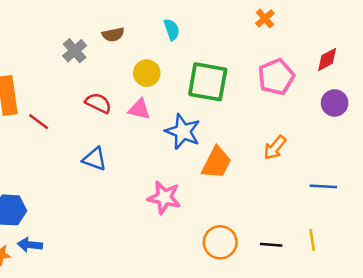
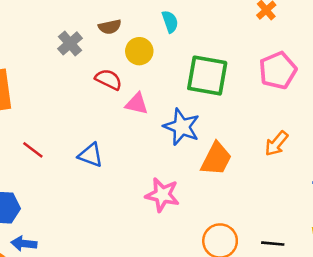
yellow circle: (147, 73) -> (139, 51), moved
red semicircle: (98, 103) -> (108, 79), moved
red line: (39, 122) -> (33, 150), moved

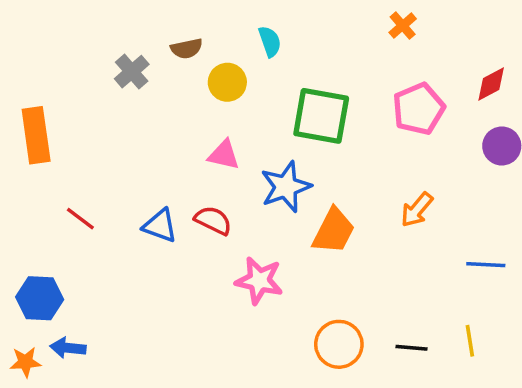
red semicircle: (108, 79) -> (213, 220), moved
blue star: (182, 127) -> (286, 187), turned 30

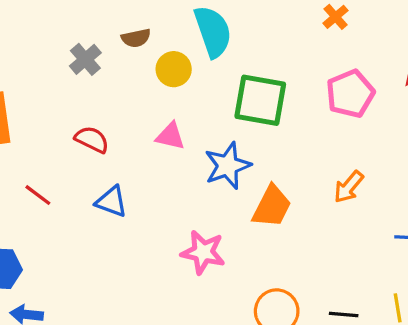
cyan semicircle: (270, 42) -> (213, 32), size x1.8
red semicircle: (213, 220) -> (92, 139), moved

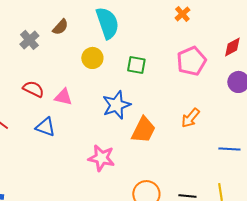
brown semicircle: (136, 38) -> (60, 27), turned -36
yellow circle: (174, 69) -> (92, 58), moved
green square: (260, 100) -> (136, 65), size x0.6
pink triangle: (170, 136) -> (63, 97), moved

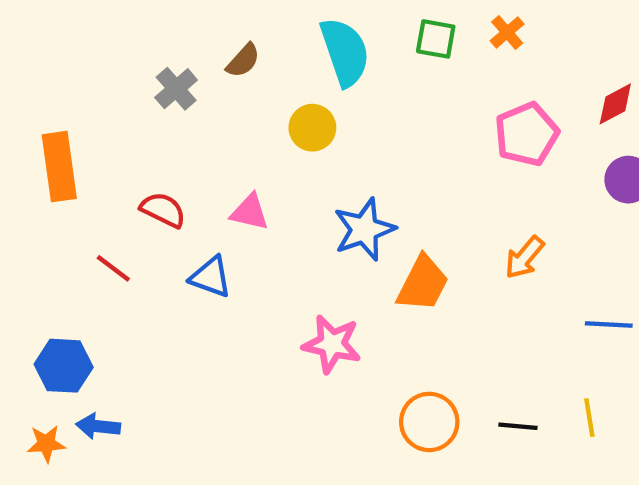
green square: (136, 65) -> (436, 39), moved
red semicircle: (33, 89) -> (163, 210), moved

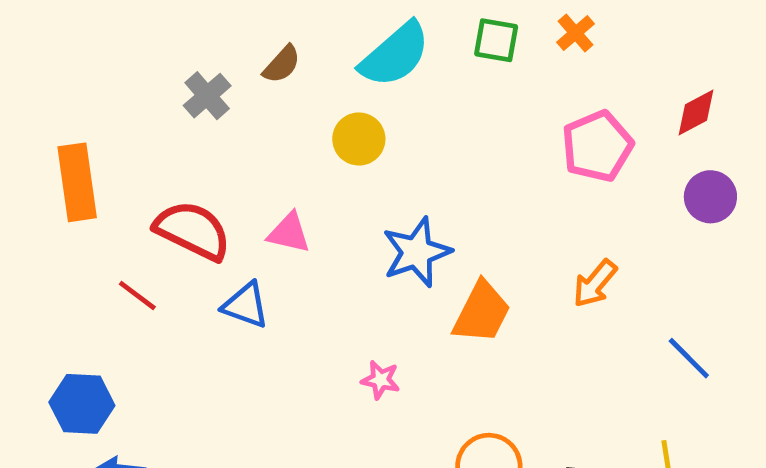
cyan semicircle: (345, 52) -> (395, 55), turned 68
red semicircle: (163, 210) -> (193, 231), size x1.5
blue line: (609, 325) -> (689, 358), turned 42
pink star: (332, 344) -> (381, 380), size x0.6

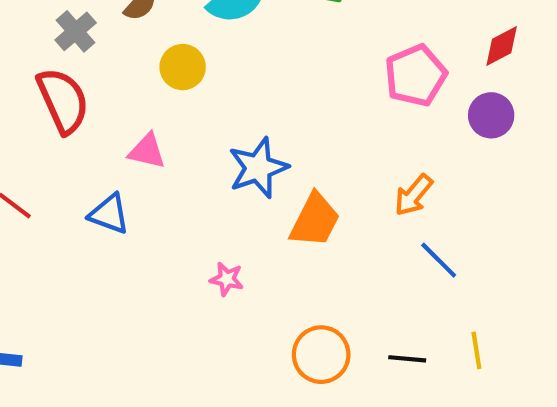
yellow circle: (359, 139) -> (183, 67), moved
purple circle: (710, 197) -> (491, 115), moved
red semicircle: (193, 231) -> (63, 101), moved, turned 40
blue line: (689, 358) -> (439, 260), moved

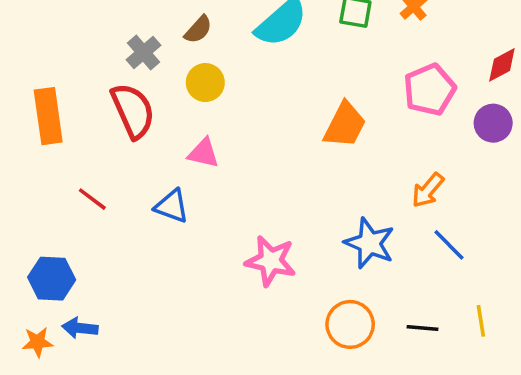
yellow circle: (183, 67) -> (205, 83), moved
blue star: (258, 168) -> (370, 243), moved, turned -30
orange trapezoid: (315, 220) -> (345, 125), moved
pink star: (227, 279) -> (271, 261), size x1.8

